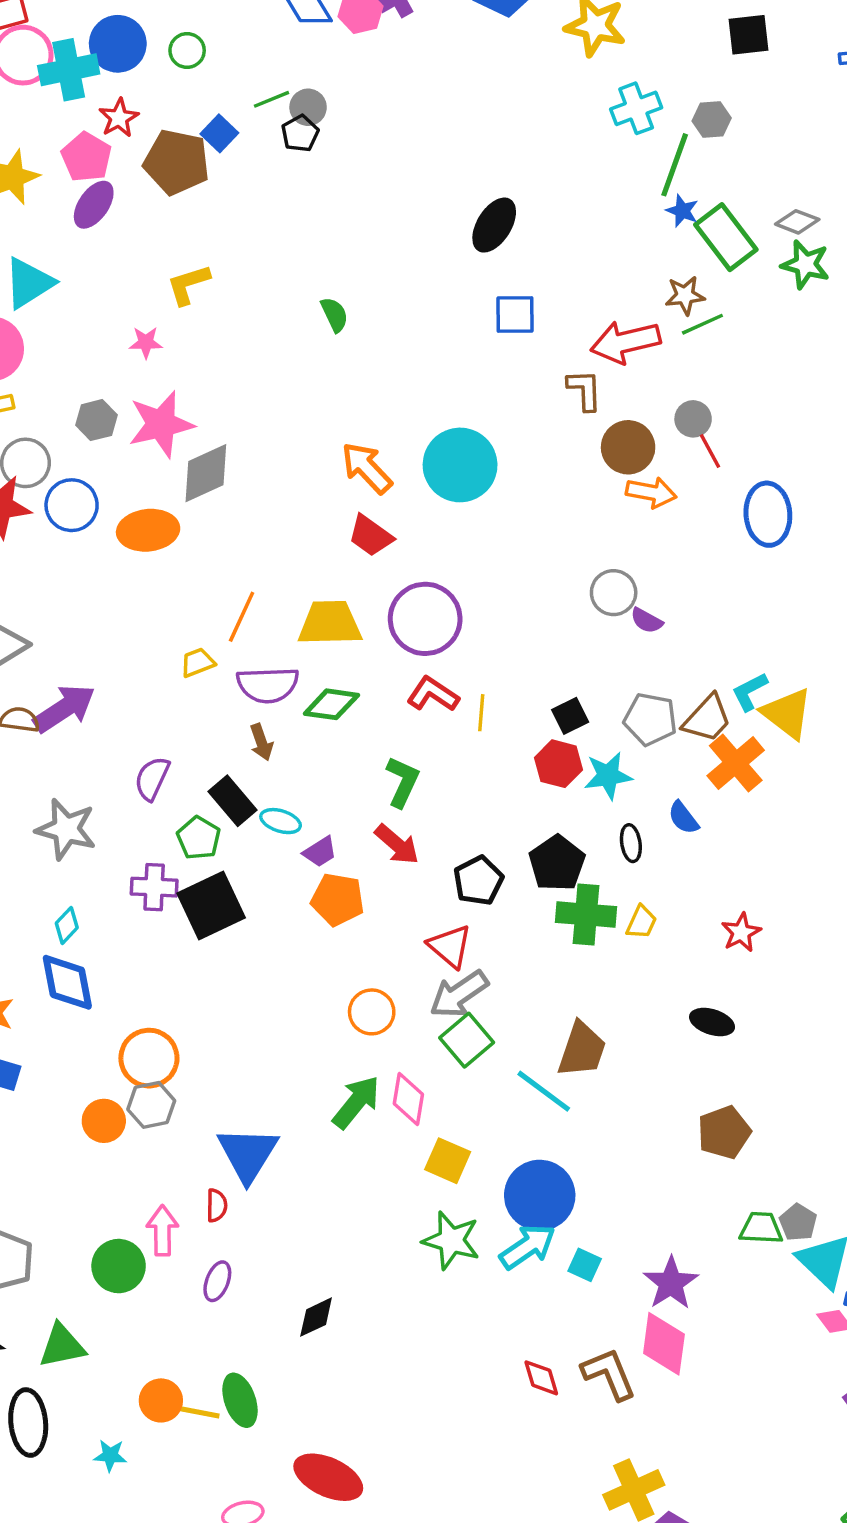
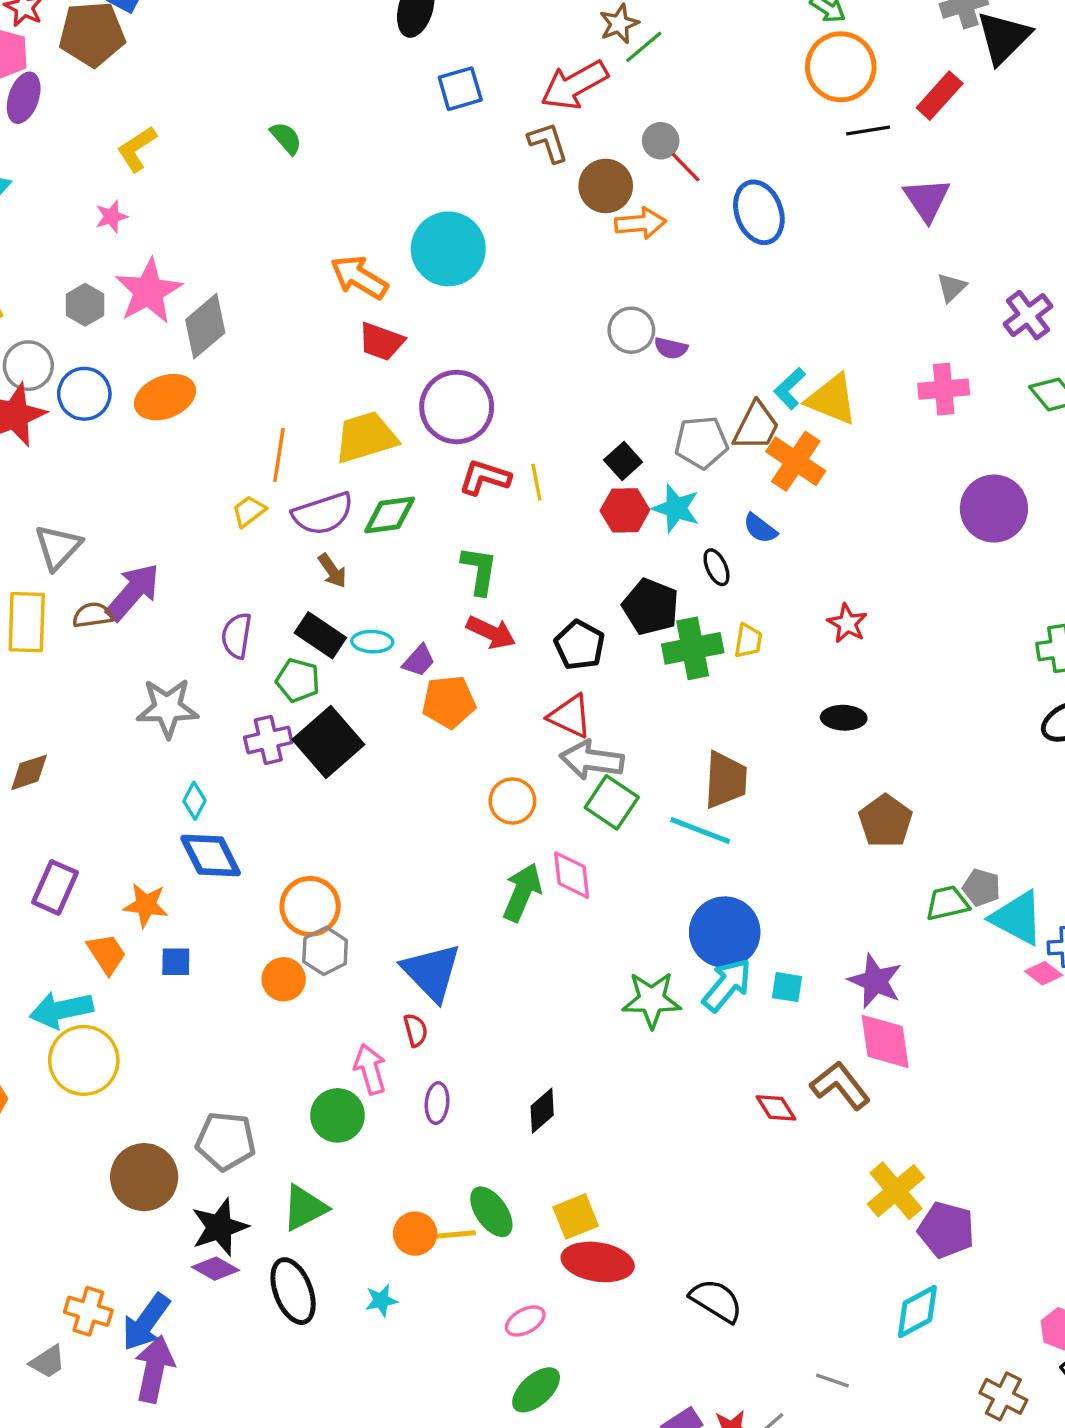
cyan star: (608, 776) -> (676, 508), turned -30
gray arrow: (459, 994) -> (592, 760), turned 58
yellow square: (448, 1161) -> (576, 1216), moved, turned -30

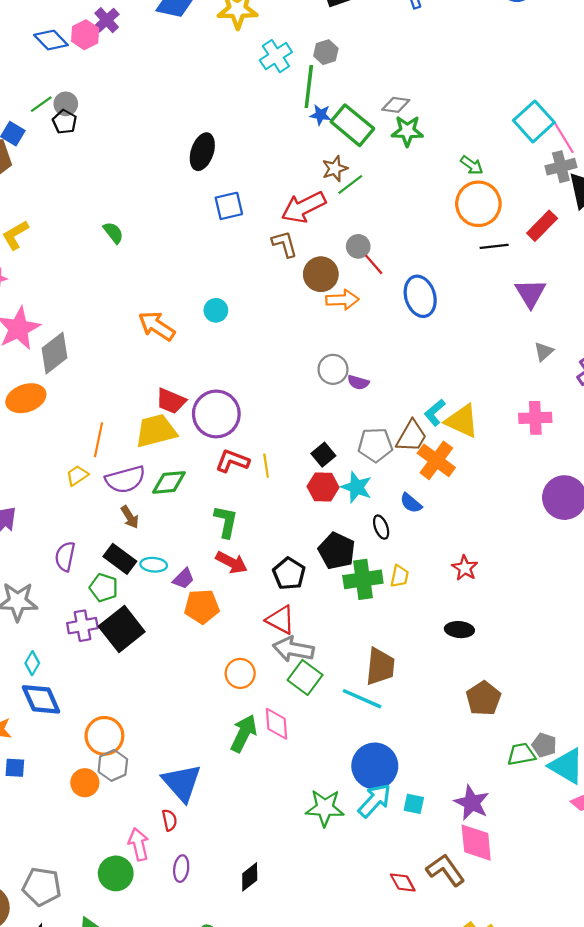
cyan circle: (448, 249) -> (216, 310), size x0.5
red trapezoid: (381, 342) -> (171, 401), moved

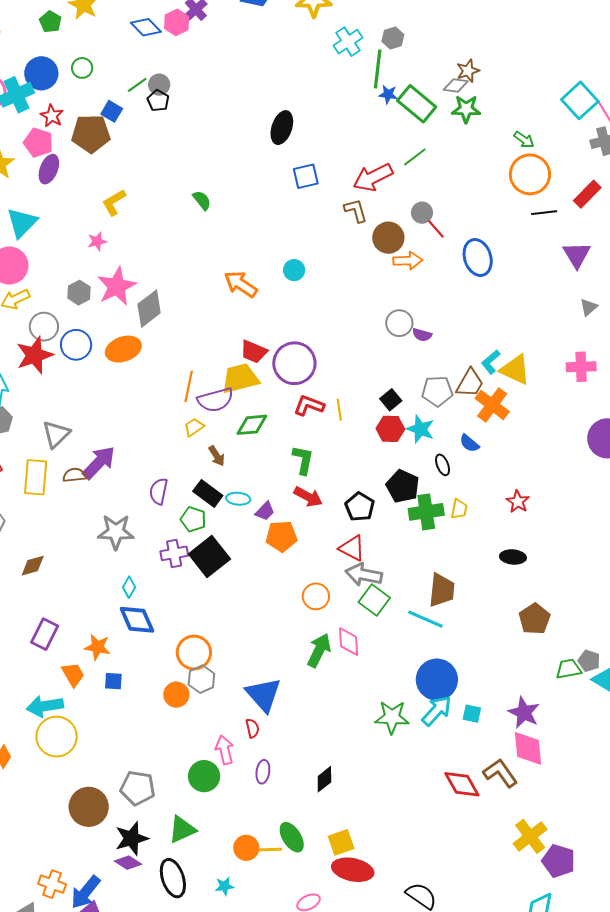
brown star: (335, 169) -> (468, 71), moved
yellow trapezoid: (77, 475) -> (194, 427), moved
purple semicircle: (125, 479) -> (215, 400), moved
red diamond: (403, 883) -> (462, 784), size x1.5

